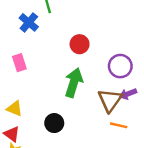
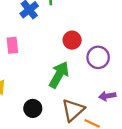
purple circle: (120, 66) -> (98, 57), moved
brown triangle: (110, 100) -> (73, 110), moved

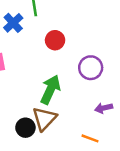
red circle: (72, 40) -> (55, 40), moved
brown triangle: (73, 110) -> (44, 119), moved

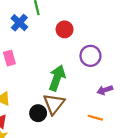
red circle: (55, 40) -> (65, 29), moved

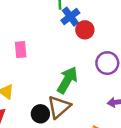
blue cross: (19, 23) -> (70, 17), moved

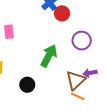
brown triangle: (59, 107) -> (76, 80), moved

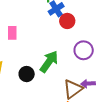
black circle: (27, 85) -> (27, 74), moved

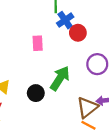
pink rectangle: (12, 33) -> (38, 43), moved

